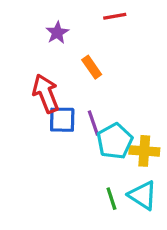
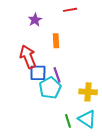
orange rectangle: (92, 67) -> (56, 41), turned 32
cyan pentagon: (115, 141) -> (50, 88), moved

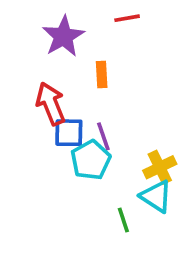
purple star: (35, 20) -> (63, 36), size x1.6
yellow cross: (88, 92) -> (160, 167), turned -30
cyan triangle: (87, 119) -> (156, 196), moved

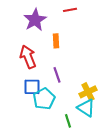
blue square: (69, 133) -> (32, 87), moved
cyan pentagon: (91, 160) -> (44, 99), moved

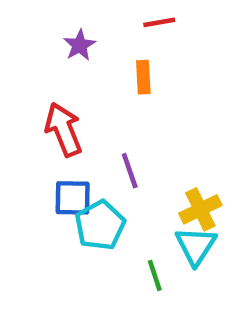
purple star: (35, 20) -> (80, 45), size x0.6
orange rectangle: (56, 41) -> (143, 77), moved
cyan triangle: (86, 108) -> (196, 246), turned 30

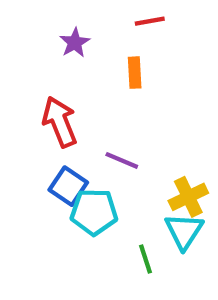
purple line: (130, 171) -> (122, 160), turned -48
blue square: (73, 198) -> (68, 186), turned 33
cyan pentagon: (100, 225) -> (94, 212), turned 30

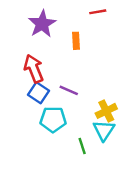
red line: (150, 21) -> (98, 12), moved
purple star: (75, 43) -> (42, 24), size x1.6
blue square: (68, 186) -> (39, 93), moved

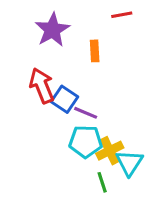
blue square: (39, 93) -> (64, 99), moved
yellow cross: (106, 111) -> (110, 151), moved
cyan pentagon: (53, 119) -> (86, 142), moved

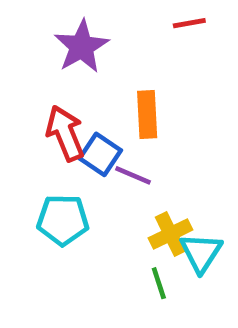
orange rectangle: (95, 51) -> (147, 114), moved, size x1.4
cyan pentagon: (86, 142) -> (63, 220), moved

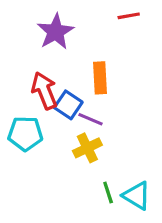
cyan pentagon: (63, 220) -> (25, 134), moved
yellow cross: (171, 234) -> (87, 148), moved
cyan triangle: (201, 253) -> (137, 196), moved, turned -32

